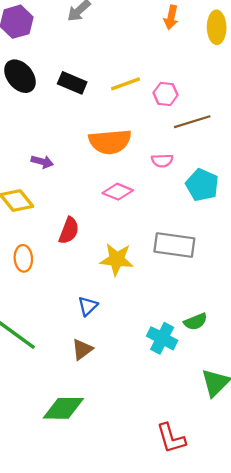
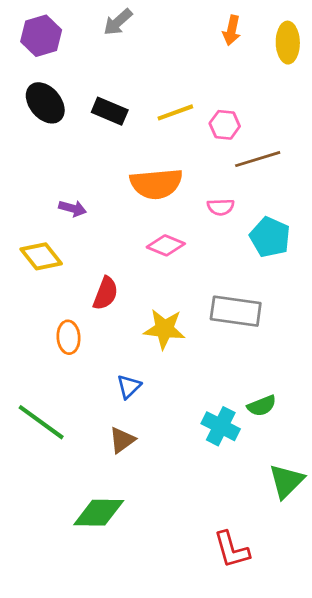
orange ellipse: (23, 258) -> (69, 337), moved

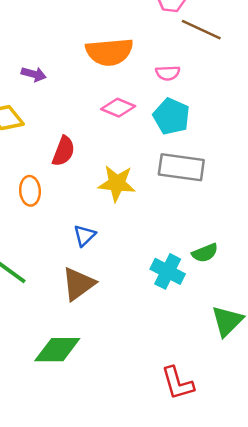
brown line: (258, 159) -> (201, 30), turned 42
cyan pentagon: (270, 237) -> (171, 116), moved
brown triangle: (122, 440) -> (78, 284), size x1.4

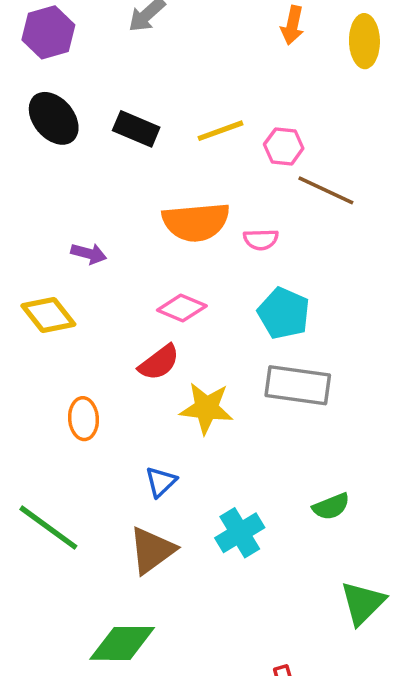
pink semicircle: (168, 73) -> (261, 240), moved
pink diamond: (118, 108) -> (182, 308), moved
red semicircle: (63, 151) -> (159, 362), moved, turned 32
cyan cross: (168, 271) -> (240, 533), moved, turned 32

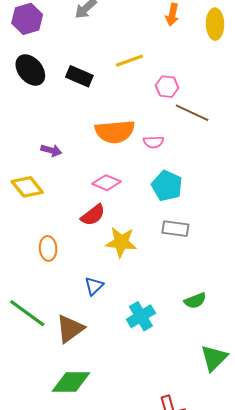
yellow line: (220, 131) -> (129, 61), moved
gray rectangle: (298, 385) -> (175, 229), size x0.7
brown triangle: (152, 550) -> (70, 329), moved

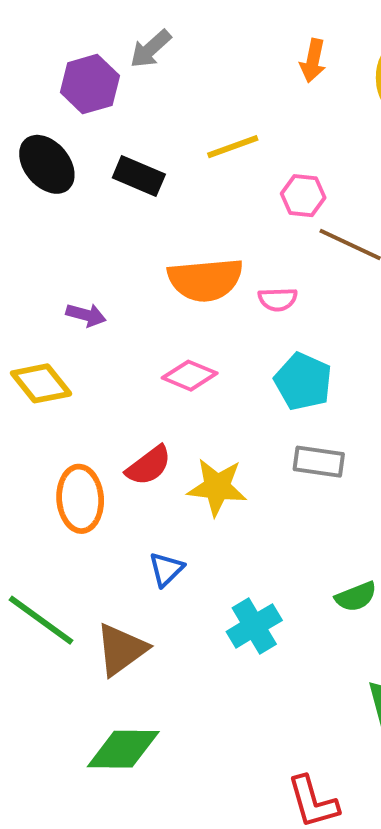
purple hexagon: (27, 19) -> (90, 84), moved
red semicircle: (93, 215) -> (149, 466), moved
orange ellipse: (48, 248) -> (80, 499), size x1.4

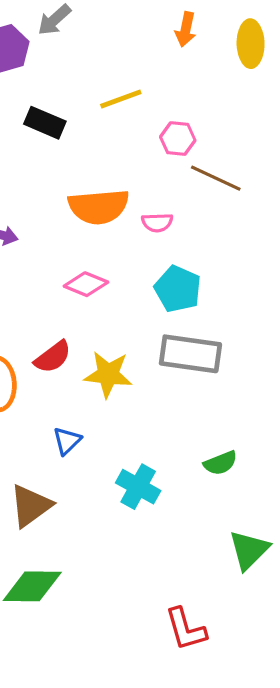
gray rectangle: (319, 462) -> (190, 354), size x1.5
cyan cross: (254, 626) -> (138, 487), turned -30

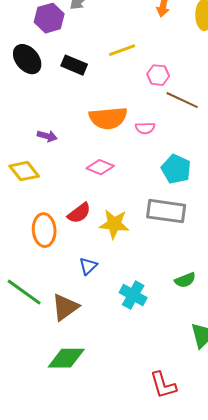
cyan pentagon: (178, 289) -> (176, 169), moved

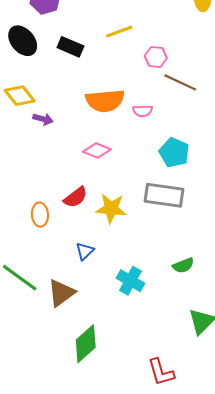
yellow diamond: (24, 171) -> (20, 96), moved
orange ellipse: (44, 230) -> (40, 215), size x0.7
green diamond: (66, 358) -> (86, 344), moved, turned -42

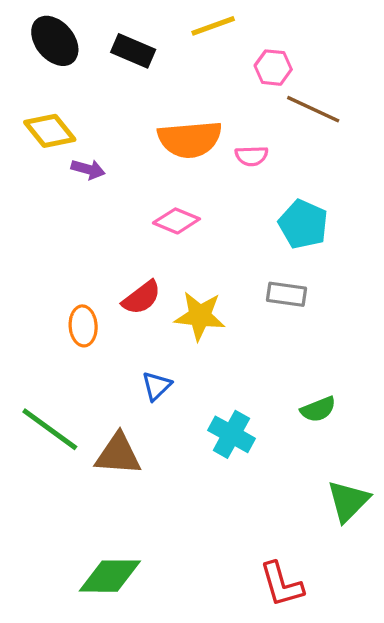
gray rectangle: (164, 195) -> (287, 294), size x0.6
brown triangle: (61, 293) -> (118, 454), turned 40
green diamond: (86, 344) -> (110, 576), moved, turned 42

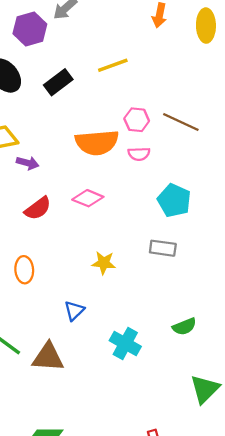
black rectangle: (133, 51) -> (58, 82), turned -60
pink hexagon: (273, 68) -> (137, 120), moved
red semicircle: (141, 298) -> (38, 208), moved
yellow star: (200, 316) -> (104, 263), size x0.7

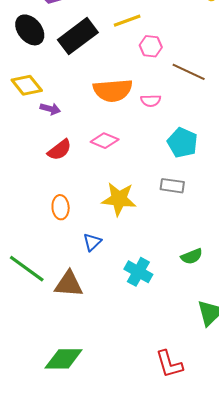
black rectangle: (58, 82) -> (78, 36), size x1.5
pink hexagon: (137, 120) -> (151, 46), moved
yellow star: (104, 263) -> (119, 199), size x1.6
orange ellipse: (24, 270) -> (61, 207), moved

